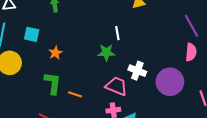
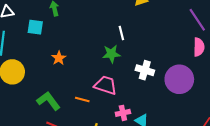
cyan square: (32, 34) -> (35, 27), moved
green L-shape: (53, 83) -> (48, 101), moved, turned -40
pink trapezoid: (117, 86) -> (106, 85), moved

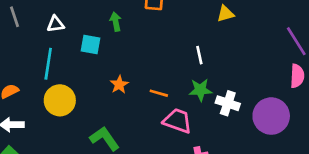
green star: (111, 54) -> (200, 90), moved
orange line: (82, 100) -> (159, 93), moved

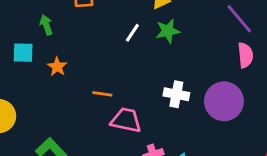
white line: (199, 55) -> (132, 33), moved, turned 54
orange star: (119, 85) -> (57, 67), moved
green star: (200, 90) -> (168, 31), moved

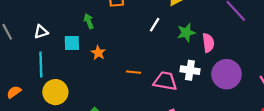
green star: (168, 31) -> (186, 33), moved
pink semicircle: (245, 55) -> (208, 43), moved
pink trapezoid: (126, 120) -> (165, 81), moved

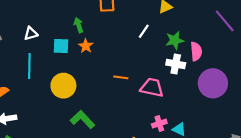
orange star: (98, 53) -> (86, 46), moved
white cross: (190, 70) -> (176, 64), moved
yellow circle: (55, 92) -> (63, 86), moved

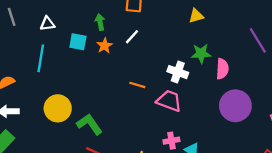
white line: (144, 31) -> (132, 37), moved
white cross: (176, 64) -> (178, 72), moved
yellow circle: (63, 86) -> (58, 108), moved

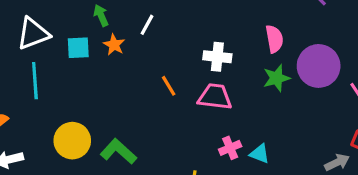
white triangle: (47, 24) -> (33, 34), size x1.6
green star: (201, 54) -> (276, 78), moved
orange line: (137, 85) -> (169, 86), turned 56
purple circle: (235, 106) -> (319, 66), moved

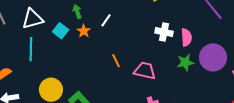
cyan square: (78, 48) -> (61, 31), turned 35
white cross: (217, 57) -> (164, 32), moved

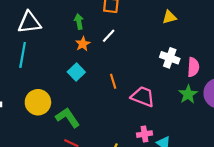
cyan square: (61, 31) -> (76, 72), moved
green star: (185, 63) -> (188, 94), turned -30

